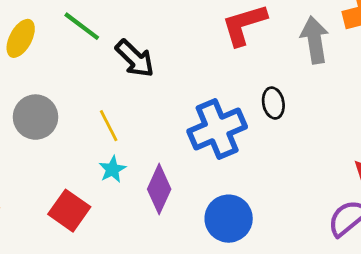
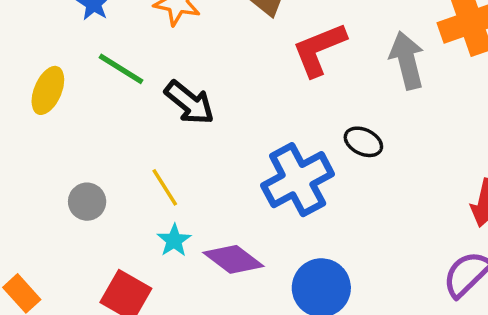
black ellipse: (273, 103) -> (363, 142), turned -48
gray circle: (36, 117) -> (87, 202), moved, size x0.7
purple diamond: (159, 189) -> (233, 259), turned -72

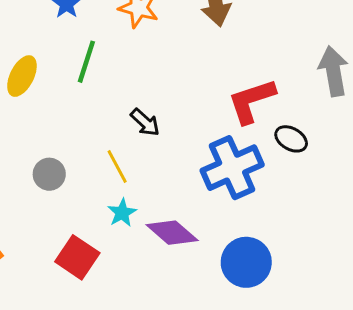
red L-shape: (319, 49) -> (252, 101), moved
green line: (121, 69) -> (86, 62), turned 72
black arrow: (189, 103) -> (145, 122), moved, size x0.7

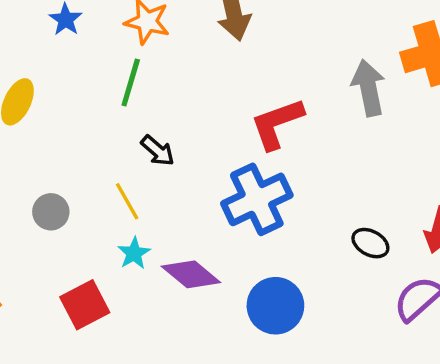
green line: (86, 62) -> (131, 82), moved
black ellipse: (291, 139) -> (370, 243), moved
red square: (77, 257) -> (85, 305), turned 30

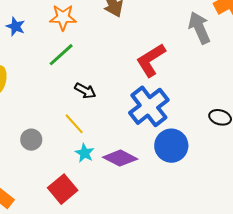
green line: (131, 82) -> (61, 55), turned 44
blue circle: (275, 306) -> (171, 146), moved

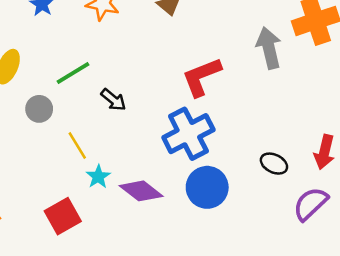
green line: (61, 55) -> (73, 73), moved
yellow line: (74, 124) -> (77, 146), moved
gray circle: (31, 140) -> (39, 109), moved

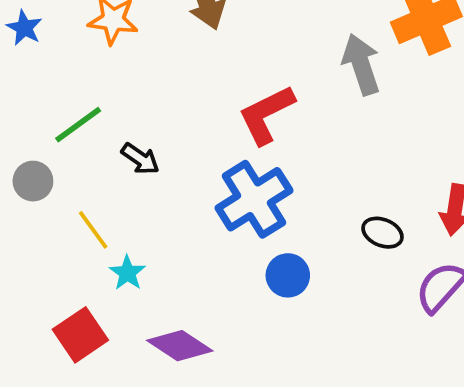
blue circle: (207, 187) -> (288, 275), size x0.7
purple diamond: (141, 191) -> (180, 346), moved

